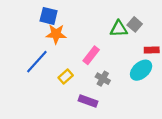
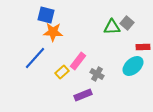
pink rectangle: (91, 55) -> (78, 61), moved
purple rectangle: (88, 101) -> (83, 95), turned -42

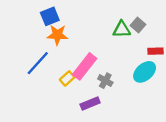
blue square: (46, 15) -> (50, 16), turned -36
pink rectangle: (78, 61) -> (85, 66), size x1.4

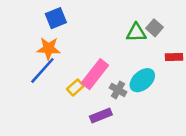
orange star: (57, 35) -> (49, 49), moved
cyan ellipse: (145, 72) -> (142, 80), moved

